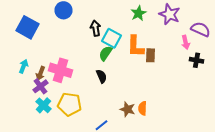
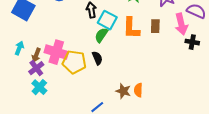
pink arrow: (186, 42) -> (181, 24), size x1.5
brown rectangle: (150, 55) -> (155, 26), moved
yellow pentagon: (70, 104) -> (74, 62), moved

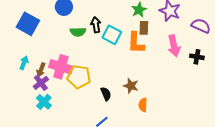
pink arrow: (181, 24) -> (174, 46), moved
brown rectangle: (155, 26) -> (144, 28), moved
green semicircle: (101, 35) -> (78, 32), moved, turned -126
black semicircle: (97, 58) -> (106, 94), moved
brown star: (123, 91) -> (131, 86), moved

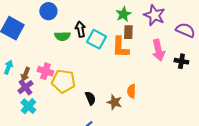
pink cross: (61, 67) -> (45, 71), size x0.7
brown star: (131, 86) -> (114, 102), moved
orange semicircle: (143, 105) -> (131, 91), moved

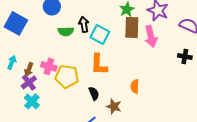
brown rectangle: (128, 32) -> (132, 27), size x1.5
orange L-shape: (120, 47) -> (99, 64), moved
pink arrow: (158, 50) -> (151, 36), moved
brown star: (114, 102) -> (114, 106), moved

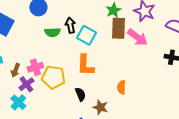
pink arrow: (151, 36) -> (137, 37), turned -40
pink cross: (49, 66) -> (35, 67), turned -35
purple cross: (29, 82) -> (26, 84), moved

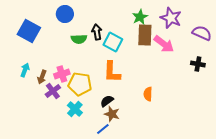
black semicircle: (80, 94) -> (107, 101), turned -104
cyan cross: (18, 102) -> (75, 109), moved
brown star: (100, 107) -> (112, 114), moved

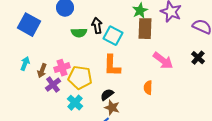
pink arrow: (164, 44) -> (163, 61), moved
black cross: (198, 64) -> (198, 58), turned 32

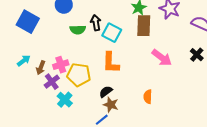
cyan arrow: (25, 64) -> (24, 61), turned 32
orange semicircle: (148, 88) -> (148, 97), moved
cyan cross: (75, 103) -> (65, 100), moved

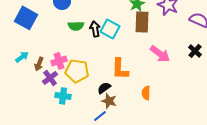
black arrow: (96, 23) -> (95, 29), moved
orange L-shape: (111, 63) -> (120, 69), moved
cyan cross: (65, 100) -> (63, 96), turned -35

